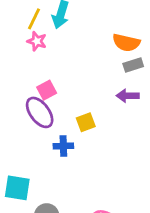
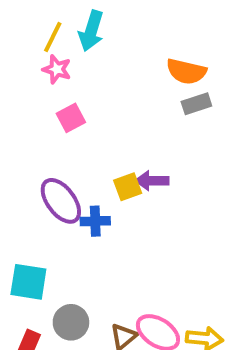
pink square: (47, 90) -> (71, 118), moved
purple arrow: (128, 96) -> (152, 181), moved
purple ellipse: (40, 112) -> (61, 201), moved

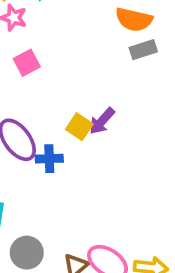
purple arrow: (152, 181) -> (102, 121), turned -48
yellow square: (128, 187) -> (79, 127), turned -36

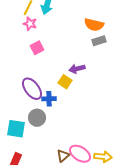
purple arrow: (102, 121) -> (77, 69), moved, turned 35
gray circle: (27, 253) -> (37, 118), moved

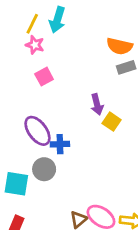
purple arrow: (77, 69) -> (97, 104), turned -91
yellow square: (65, 82) -> (112, 122), moved

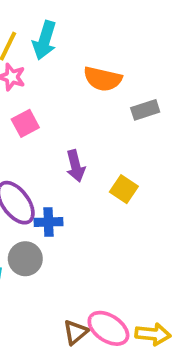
orange semicircle: (119, 46) -> (103, 79), moved
purple arrow: (97, 104) -> (76, 166), moved

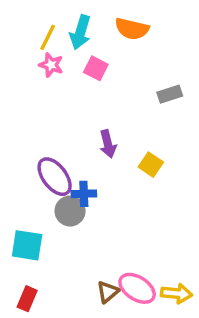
orange semicircle: (103, 79) -> (132, 29), moved
pink square: (25, 123) -> (96, 68), moved, turned -35
gray circle: (25, 259) -> (70, 211), moved

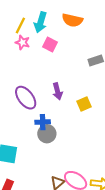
yellow square: (151, 165) -> (84, 104), turned 32
purple ellipse: (55, 177) -> (26, 98), moved
gray circle: (70, 211) -> (47, 134), moved

